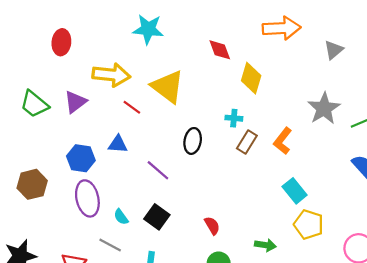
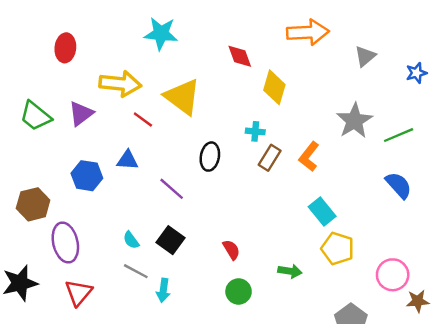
purple ellipse: (87, 198) -> (65, 243), moved
gray line: (110, 245) -> (136, 271), moved

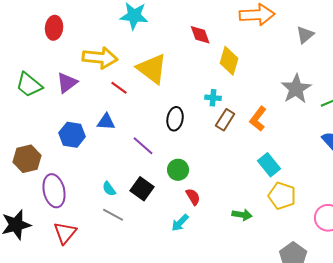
cyan arrow: (163, 290) -> (180, 223), moved, turned 36
green circle: (239, 291) -> (178, 170), moved

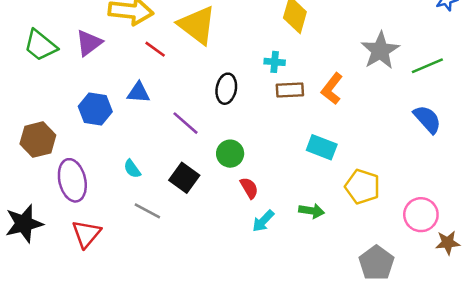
brown rectangle: (225, 120) -> (290, 90), turned 55
cyan rectangle: (269, 165) -> (322, 147), moved, turned -30
cyan semicircle: (109, 189) -> (132, 169), moved
cyan arrow: (180, 223) -> (263, 221), moved

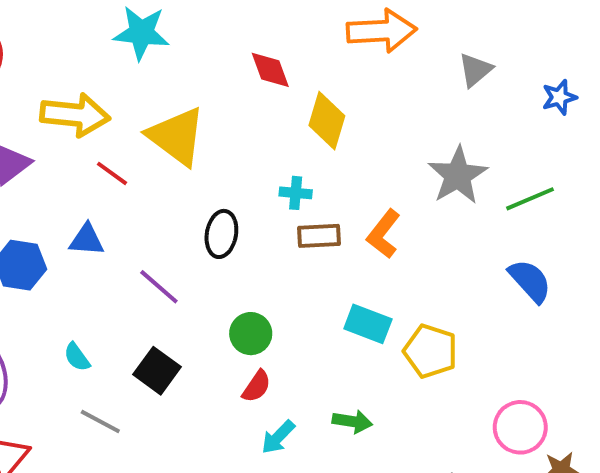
green circle: (230, 154) -> (251, 334), moved
yellow pentagon: (362, 187) -> (430, 351), moved
red semicircle: (249, 188) -> (257, 386), turned 65

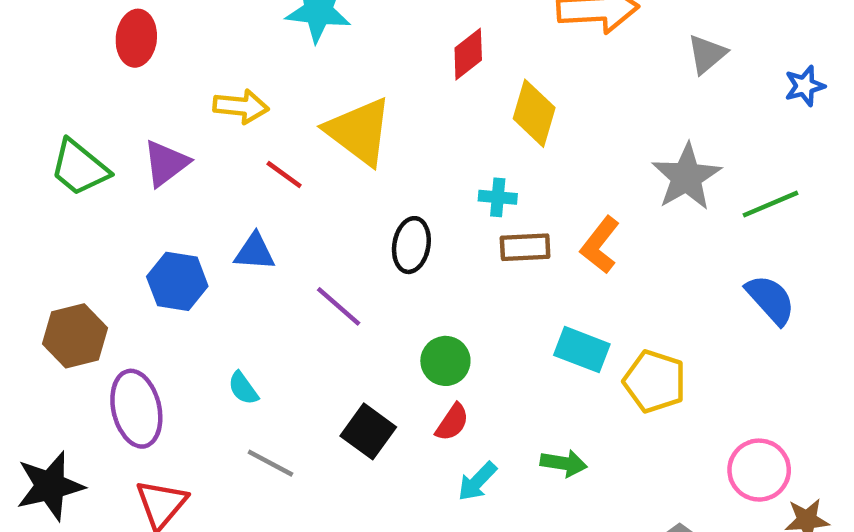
red diamond: (270, 70) -> (468, 54), turned 72
yellow arrow: (75, 115) -> (241, 106), size x0.7
black square: (157, 371) -> (368, 431), moved

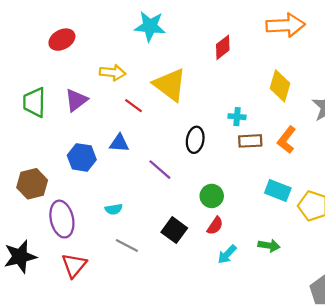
red ellipse: (136, 38) -> (62, 40), turned 55
yellow diamond: (534, 113) -> (280, 86), moved
green trapezoid: (80, 168) -> (34, 102), turned 52
cyan semicircle: (243, 388) -> (114, 209), turned -63

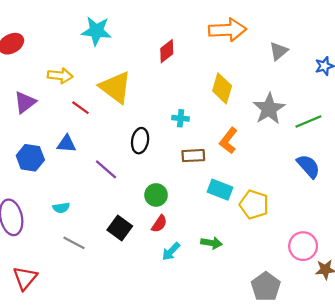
brown rectangle: (250, 141) -> (193, 156), moved
red triangle: (74, 265) -> (25, 278), moved

